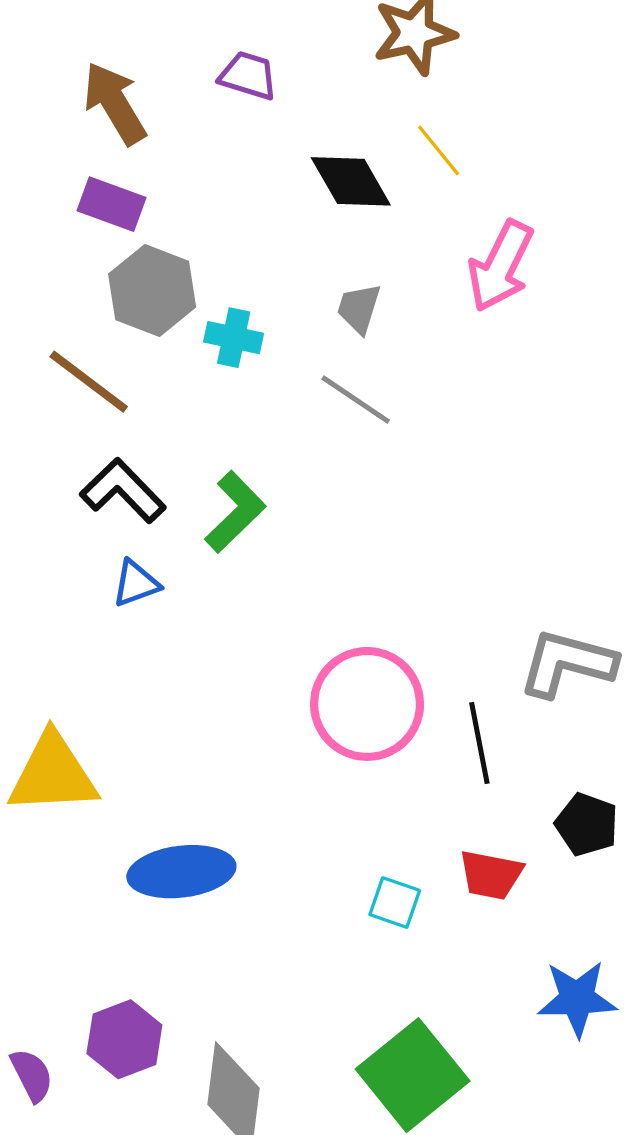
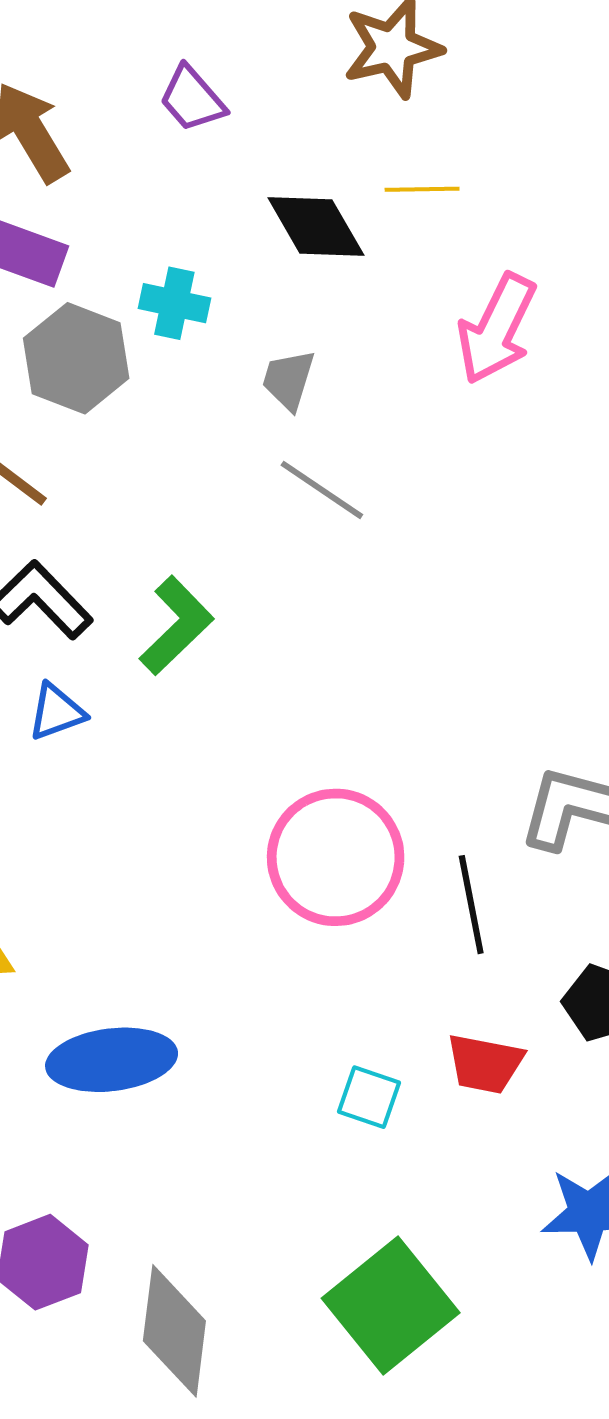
purple trapezoid: (248, 76) -> (192, 99), turned -148
yellow line: (439, 150) -> (422, 189), turned -52
gray trapezoid: (359, 308) -> (288, 380), moved
cyan cross: (234, 338) -> (174, 303), moved

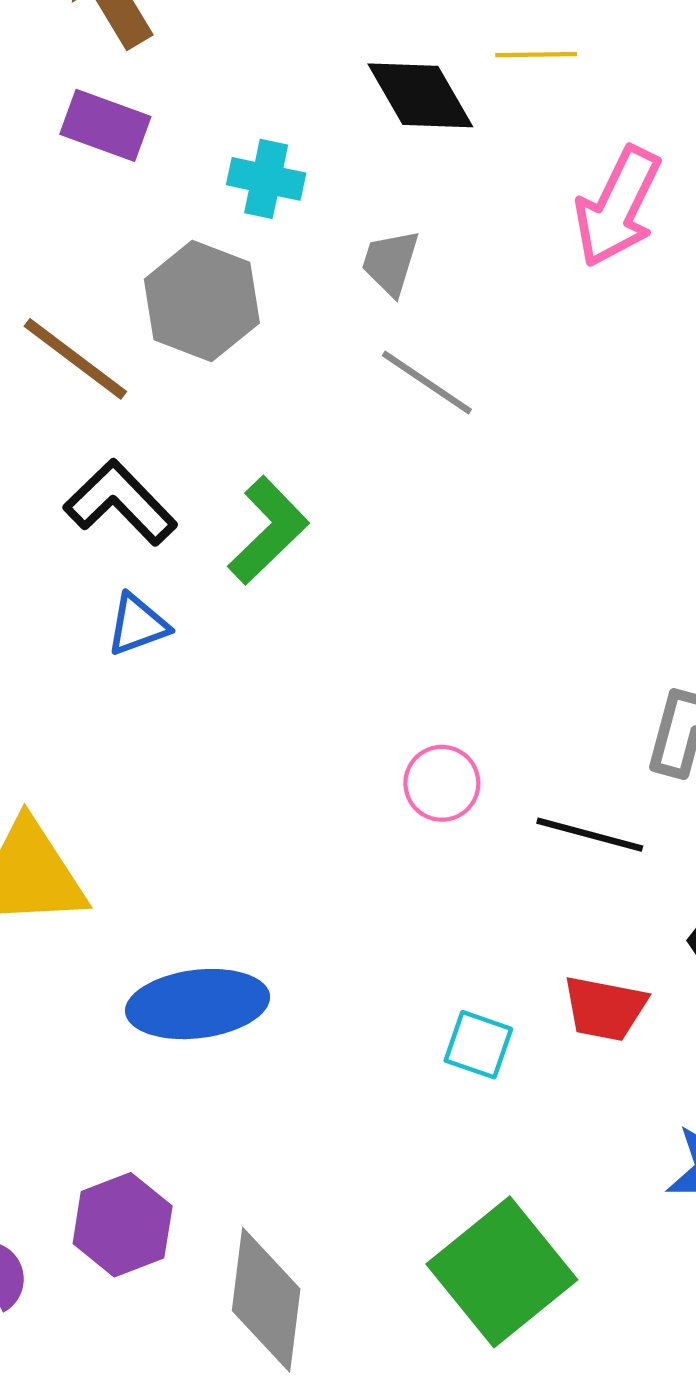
gray hexagon: (76, 358) -> (202, 301), moved
pink circle: (336, 857) -> (442, 783), size x0.5
black line: (471, 905) -> (590, 835), turned -64

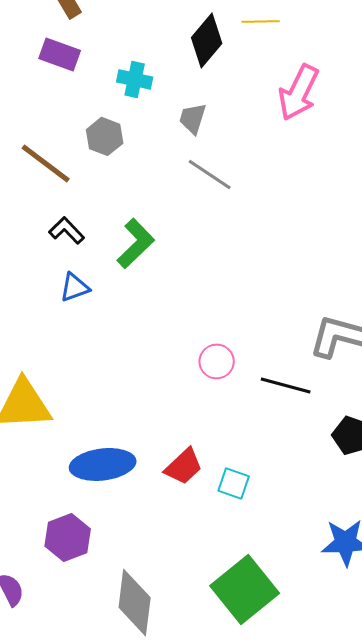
black diamond: (420, 95) -> (207, 40), turned 70
gray hexagon: (202, 301) -> (105, 136), size x0.7
black L-shape: (120, 503) -> (67, 230), size x0.7
red trapezoid: (605, 1008) -> (184, 466), moved, turned -54
purple hexagon: (123, 1225) -> (68, 537), moved

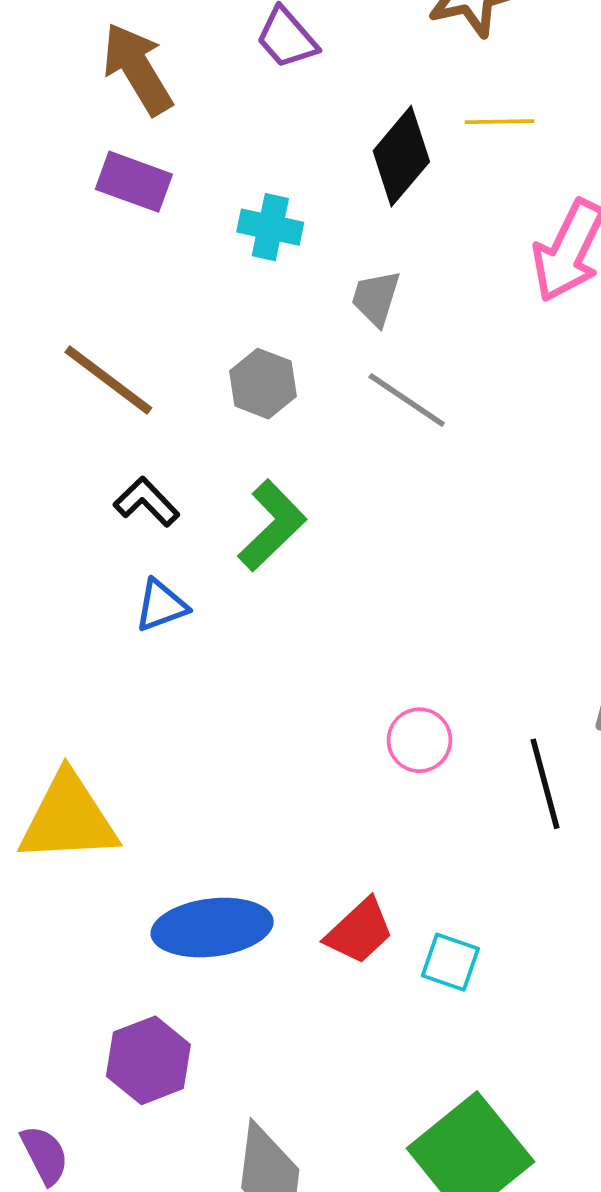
gray hexagon: (105, 136) -> (263, 384), moved
black line: (286, 385) -> (545, 784), turned 60

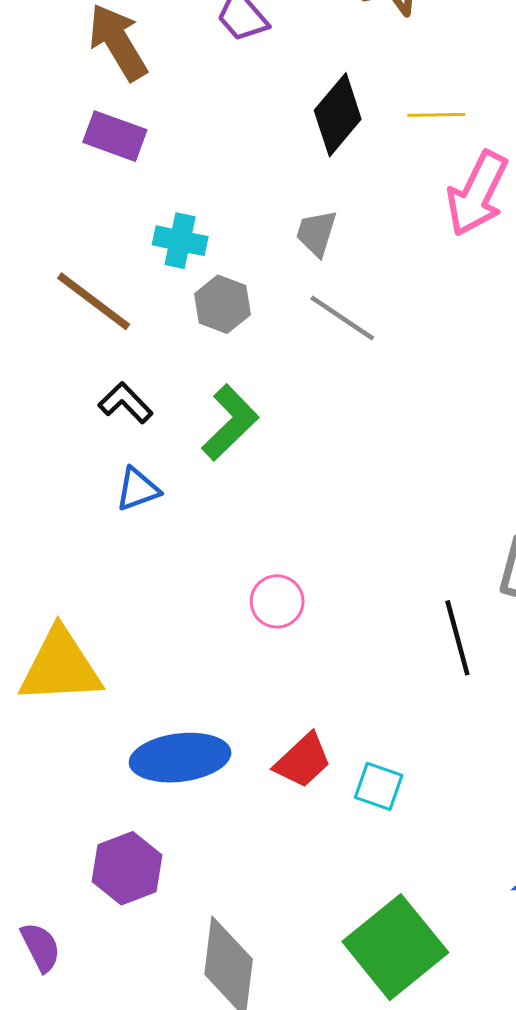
yellow line: (500, 122) -> (436, 115), moved
cyan cross: (270, 227) -> (180, 241), moved
pink circle: (419, 740) -> (277, 601), moved

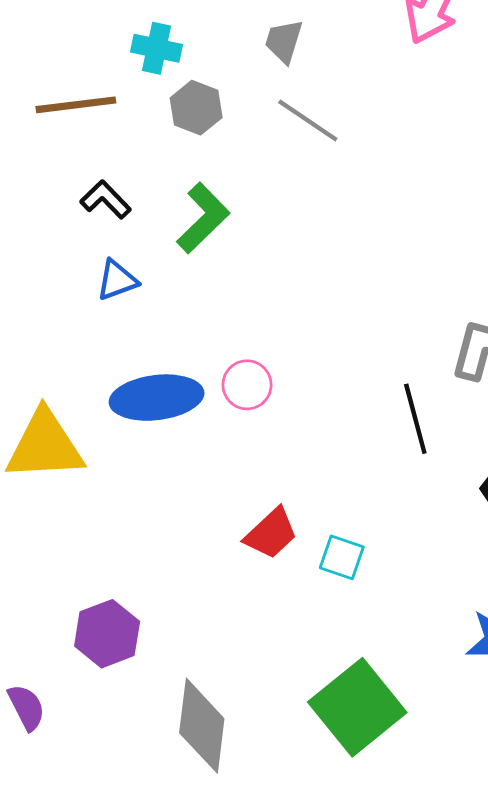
brown line: (94, 301) -> (76, 105), turned -44
blue ellipse: (180, 758) -> (157, 398), moved

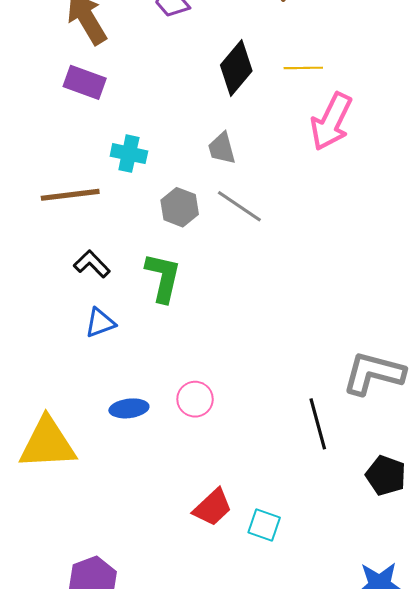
gray trapezoid: (284, 41) -> (222, 148), turned -32
gray hexagon: (196, 108) -> (180, 207), moved
green L-shape: (203, 218) -> (163, 277), turned -33
blue ellipse: (157, 398) -> (129, 408), size x0.6

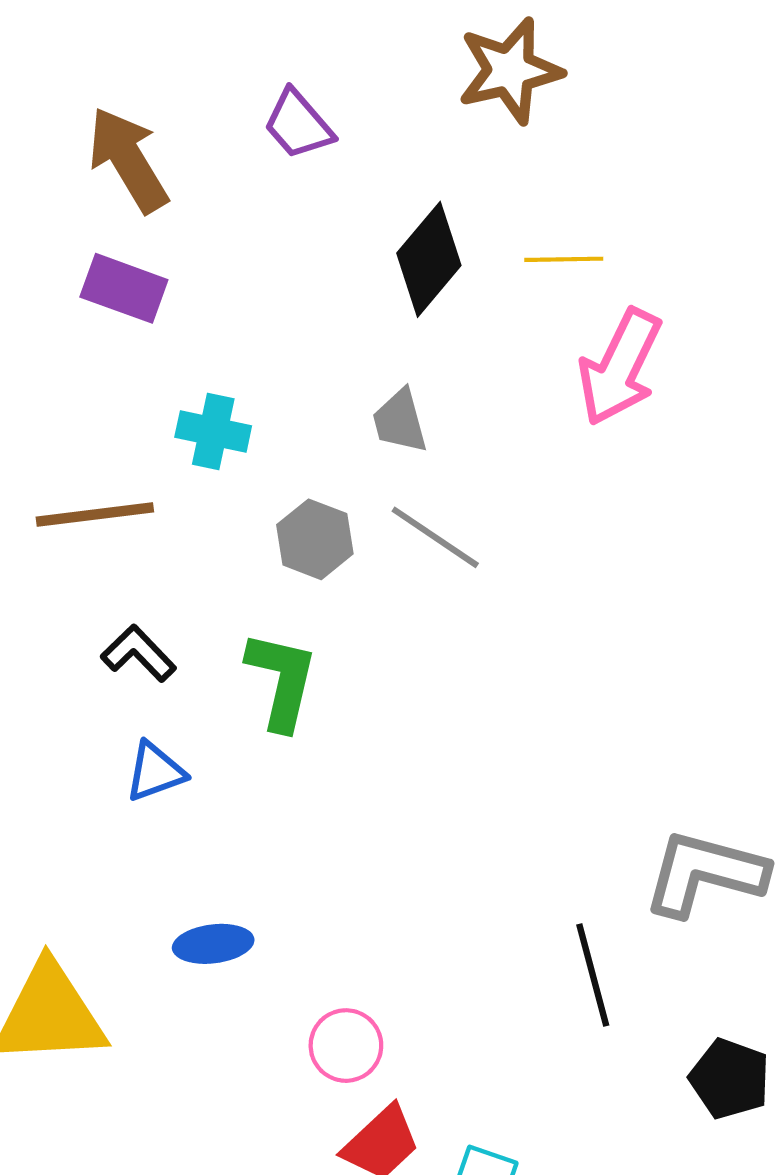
pink circle: (195, 399) -> (346, 1046), moved

